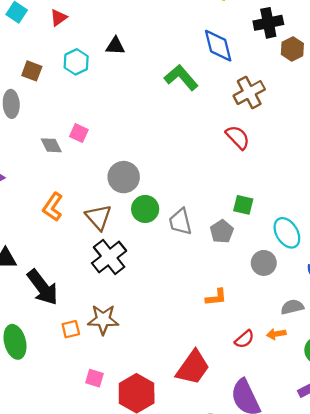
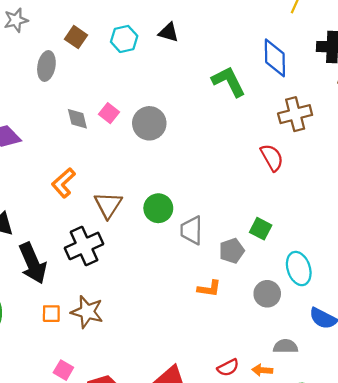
gray circle: (124, 177) -> (149, 123), moved
black cross: (109, 257) -> (84, 246), moved
orange L-shape: (216, 297) -> (209, 289), moved

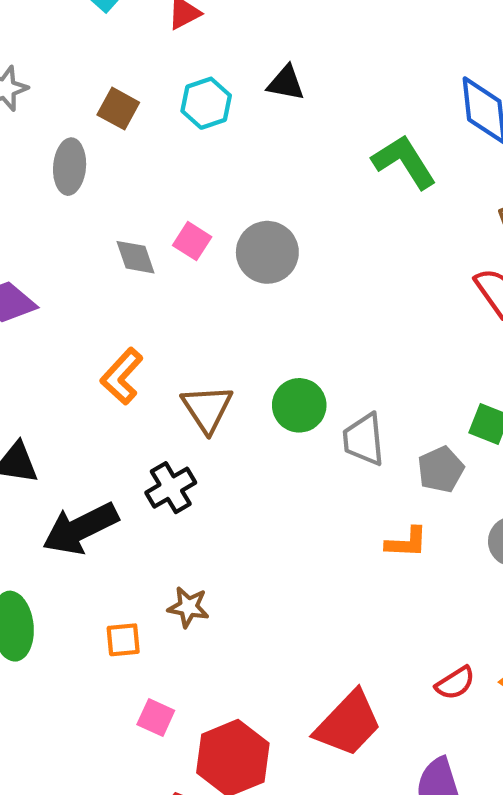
black cross: (84, 246) -> (171, 488), size x0.7
black arrow: (33, 263) -> (80, 529), turned 93
brown star: (87, 312) -> (188, 607), size x0.7
orange square: (51, 314) -> (123, 640), moved

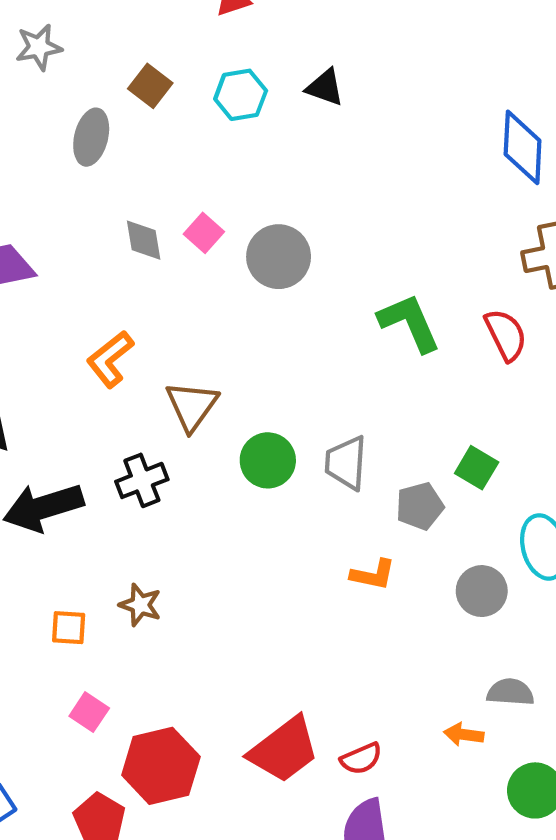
green L-shape: (404, 162) -> (409, 323), moved
green circle: (299, 405) -> (268, 460), moved
red semicircle: (455, 683) -> (361, 759), moved

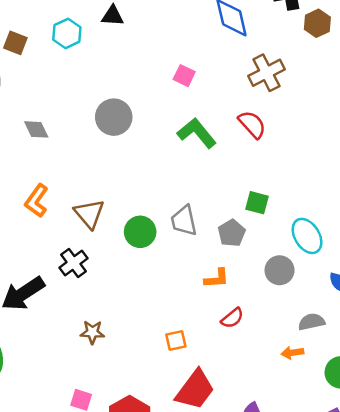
pink square: (204, 233) -> (184, 76), moved
orange square: (69, 628) -> (176, 341), moved
red semicircle: (361, 759) -> (232, 318), moved

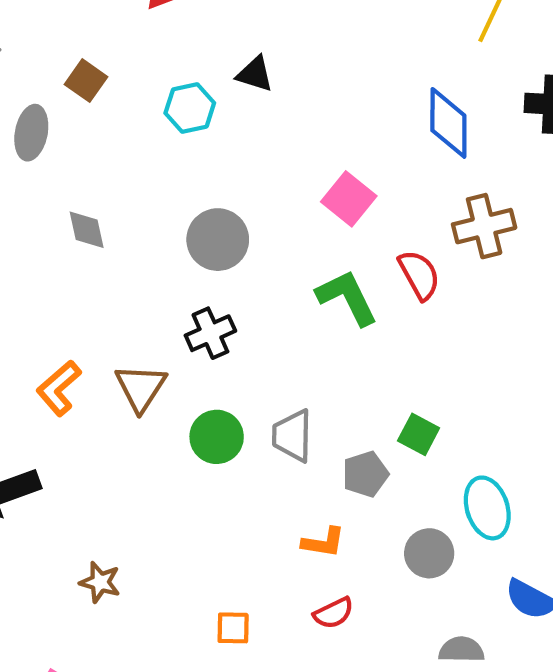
cyan hexagon: (67, 33) -> (190, 108), moved
pink square: (184, 76) -> (349, 199), size x1.4
red semicircle: (252, 124) -> (419, 275), moved
orange L-shape: (37, 201) -> (59, 388), moved
black cross: (73, 263) -> (210, 333), moved

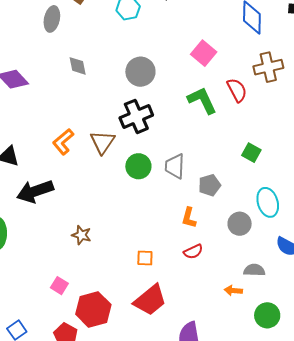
black cross: (210, 333) -> (136, 116), size x1.4
green square: (419, 434) -> (251, 153), moved
orange L-shape: (323, 542) -> (189, 218), turned 95

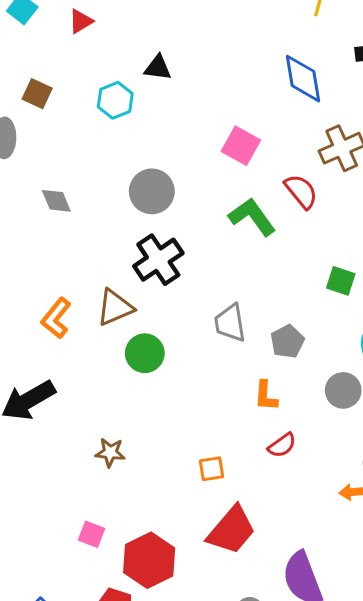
brown triangle: (102, 142) -> (115, 308), turned 44
green circle: (138, 166) -> (145, 353), moved

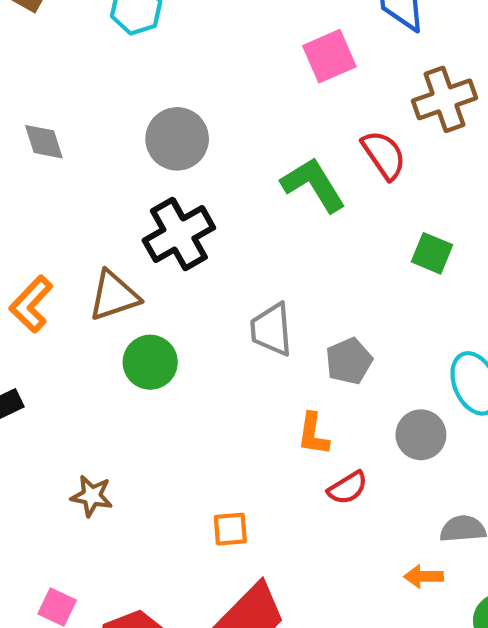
pink square: (241, 146) -> (329, 56), moved, turned 33
green square: (341, 281) -> (432, 253), moved
red semicircle: (282, 445) -> (348, 488), moved

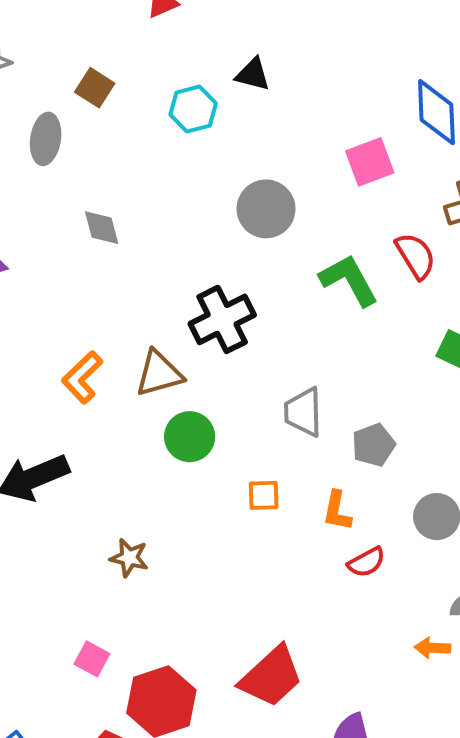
gray circle: (177, 139) -> (266, 209), moved
orange square: (230, 529) -> (264, 495), moved

